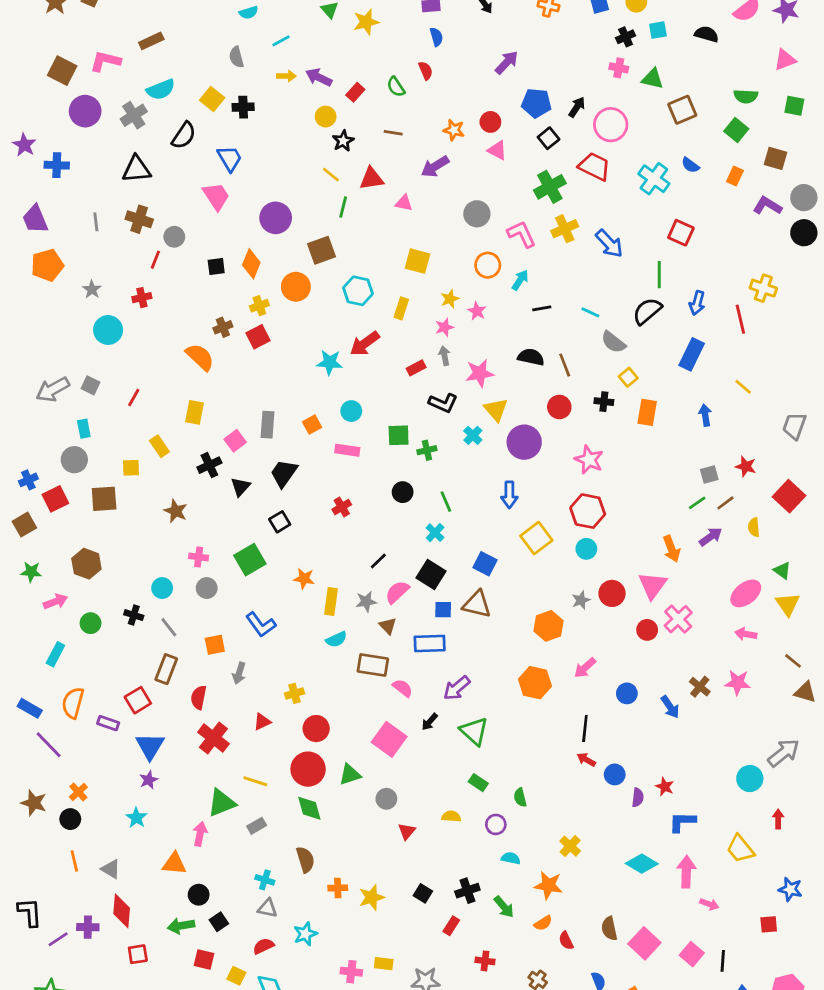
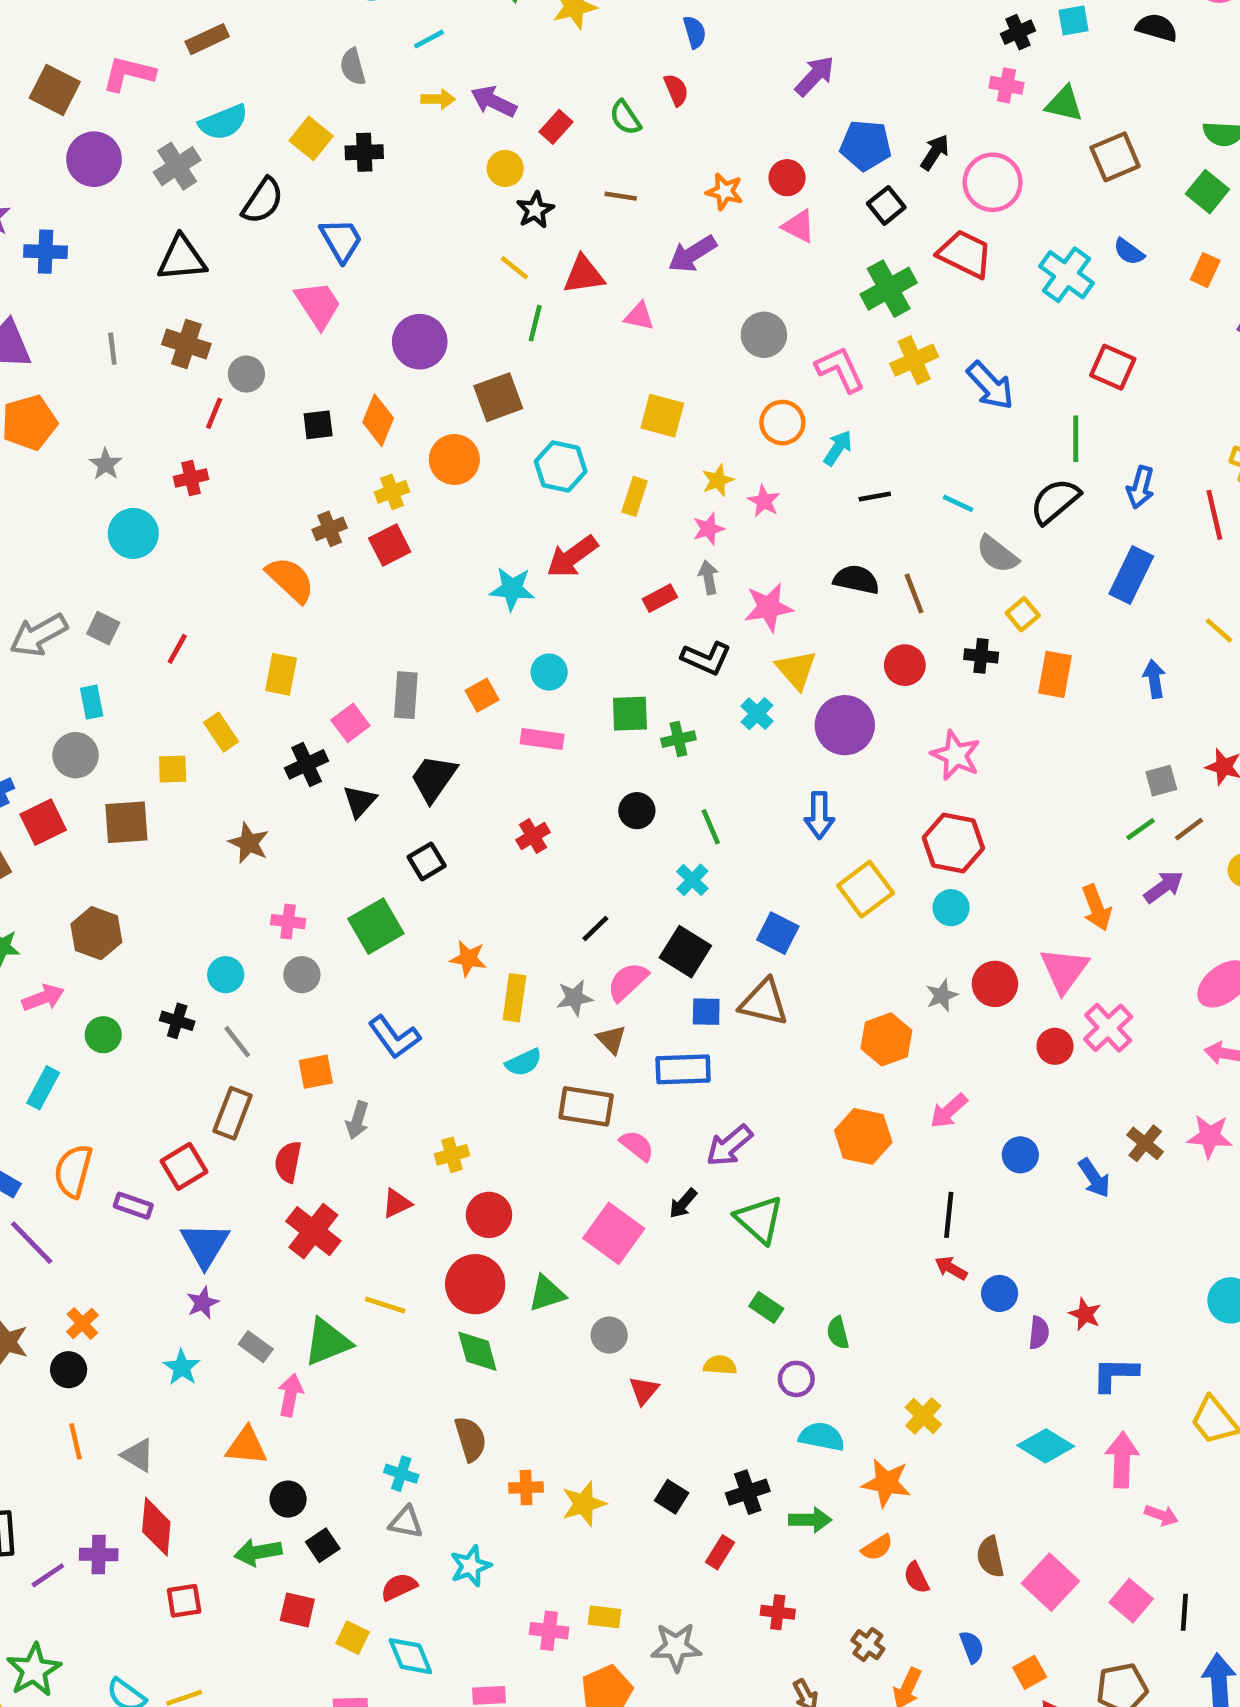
gray rectangle: (257, 826) -> (256, 1347), moved, turned 66
cyan semicircle: (511, 858) -> (822, 1437), size x1.4
green arrow: (504, 907) -> (810, 1520), turned -50

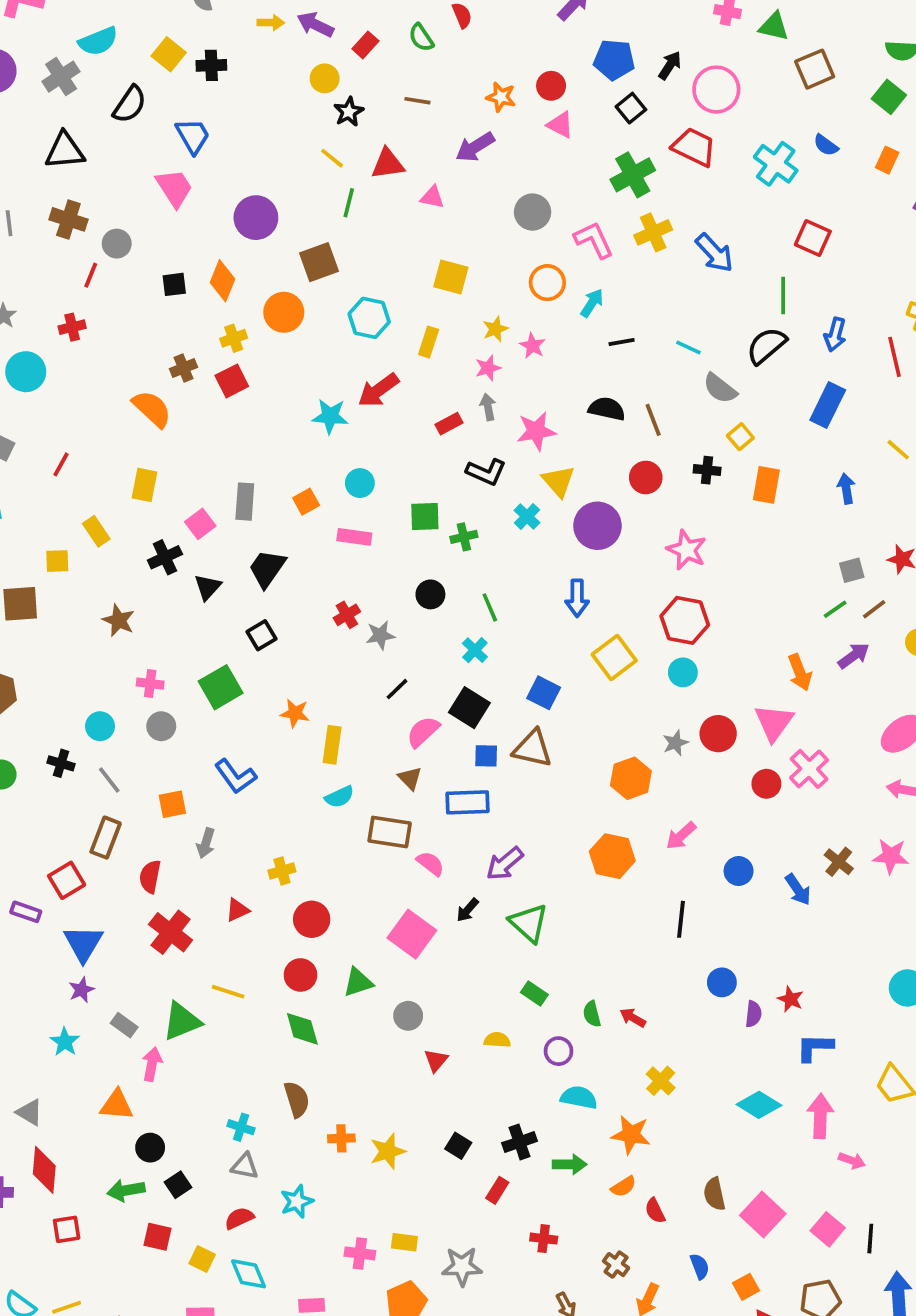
gray star: (574, 998) -> (380, 635), moved
red arrow: (951, 1268) -> (633, 1018), moved
red circle: (475, 1284) -> (300, 975), size x0.7

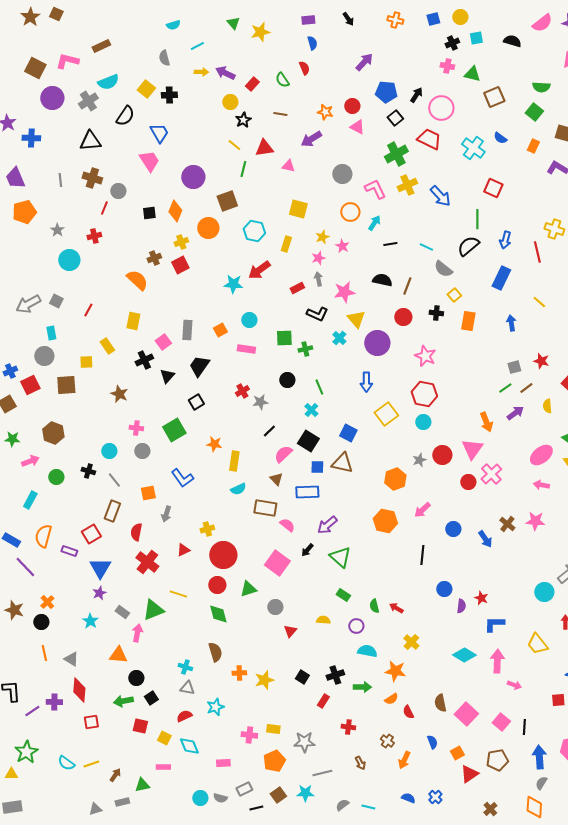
brown line: (653, 420) -> (407, 286), turned 42
red circle: (312, 919) -> (223, 555), size x1.4

